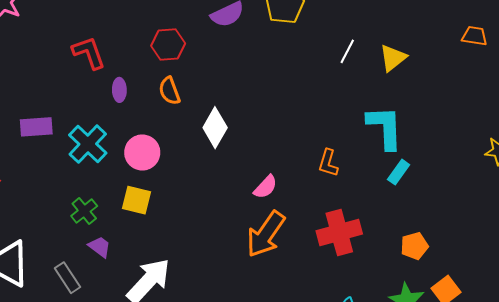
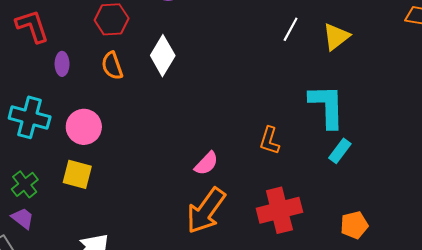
white diamond: (215, 128) -> (163, 56), moved
cyan cross: (88, 144) -> (30, 117), turned -30
purple trapezoid: (100, 247) -> (23, 218), moved

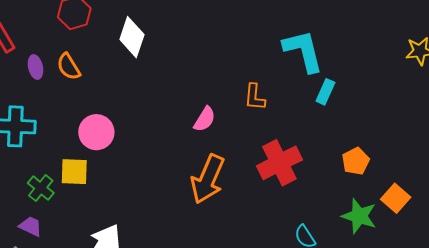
orange semicircle: (112, 66) -> (69, 67), moved
pink circle: (84, 127) -> (96, 132), moved
pink semicircle: (206, 163) -> (205, 119), moved
green cross: (25, 184) -> (41, 188), moved

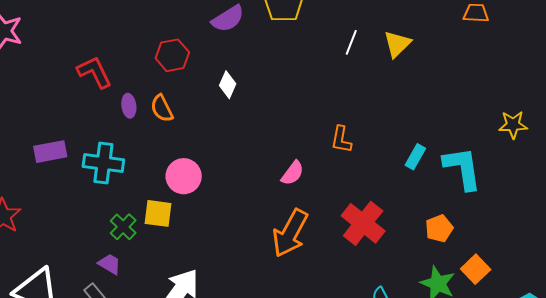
white diamond: (132, 37) -> (228, 85), size x0.7
cyan L-shape: (303, 51) -> (463, 168), moved
orange L-shape: (255, 97) -> (341, 140), moved
red cross: (279, 163) -> (363, 223), turned -30

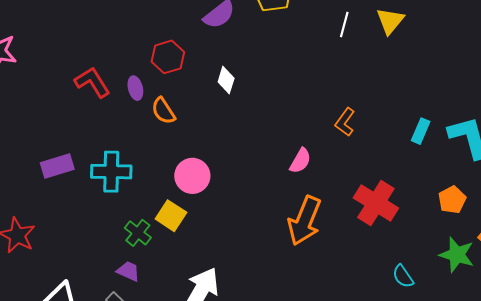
purple ellipse: (129, 106) -> (135, 88), moved
orange L-shape: (341, 140) -> (345, 122), turned 32
yellow square: (158, 213) -> (171, 216), turned 32

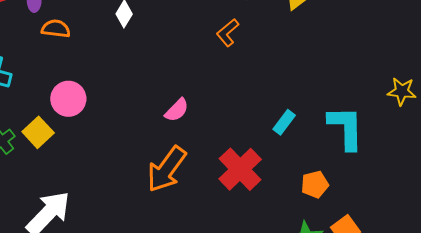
orange semicircle: (163, 111) -> (56, 29), turned 116
orange L-shape: (345, 122) -> (228, 33), moved
cyan rectangle: (421, 131) -> (284, 122), moved

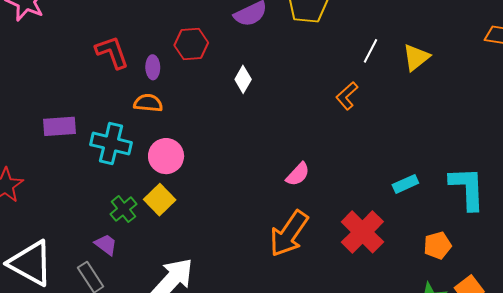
orange semicircle: (56, 29) -> (148, 103), moved
pink circle: (68, 99) -> (166, 156), moved
cyan rectangle: (284, 122) -> (405, 184), turned 30

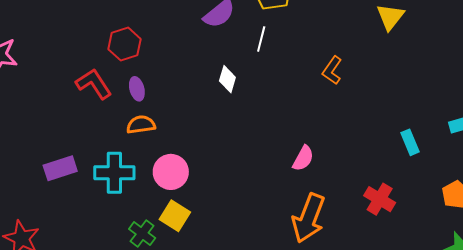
red hexagon: (191, 44) -> (125, 44), moved
white line: (370, 51) -> (261, 39), moved
cyan rectangle: (405, 184) -> (410, 142), turned -75
red cross: (362, 232) -> (380, 199), size x0.7

